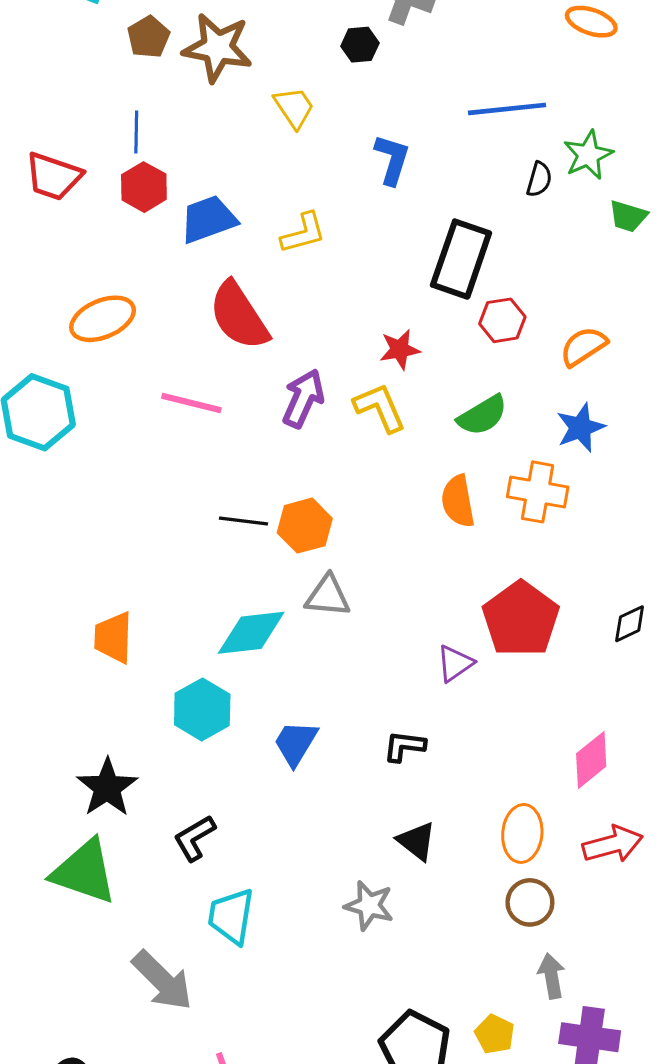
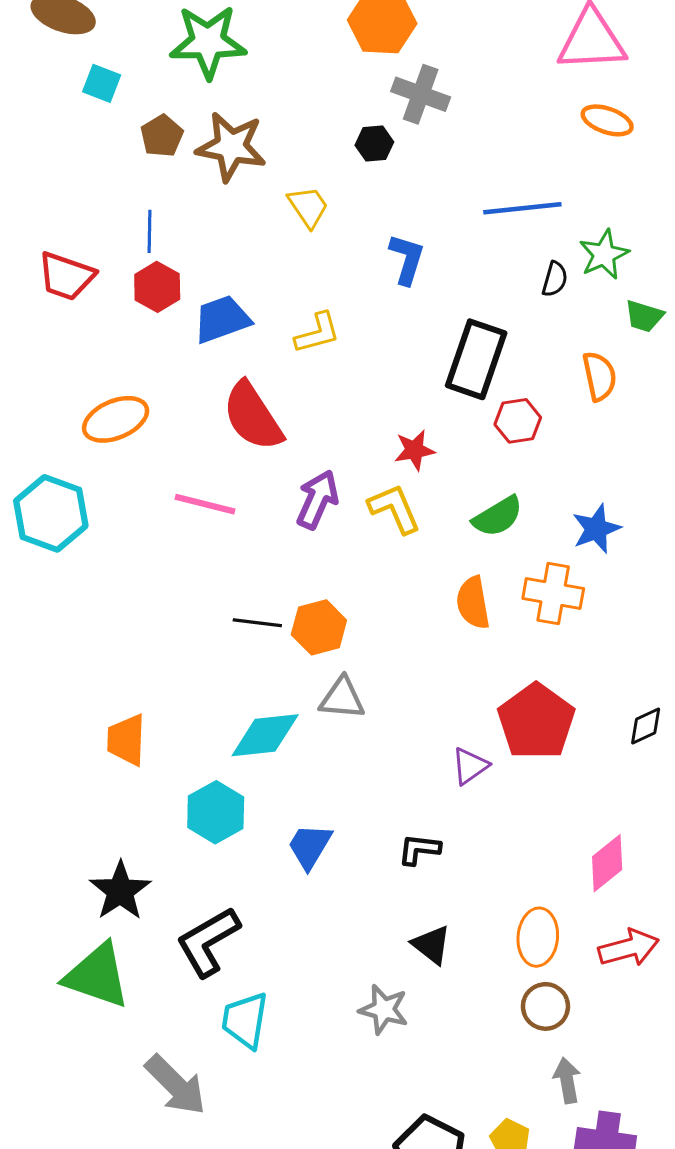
orange semicircle: (584, 346) -> (599, 376), moved, turned 111
black L-shape: (194, 838) -> (208, 942), size x1.5

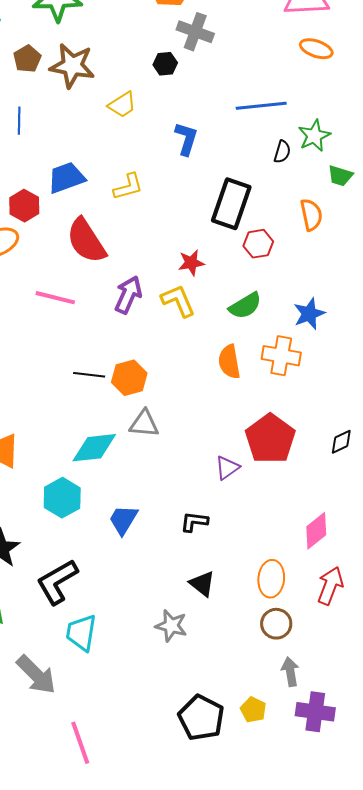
yellow trapezoid: (308, 207) -> (122, 105), turned 92
red hexagon: (157, 287) -> (24, 206), moved
red arrow: (629, 948) -> (330, 586), turned -54

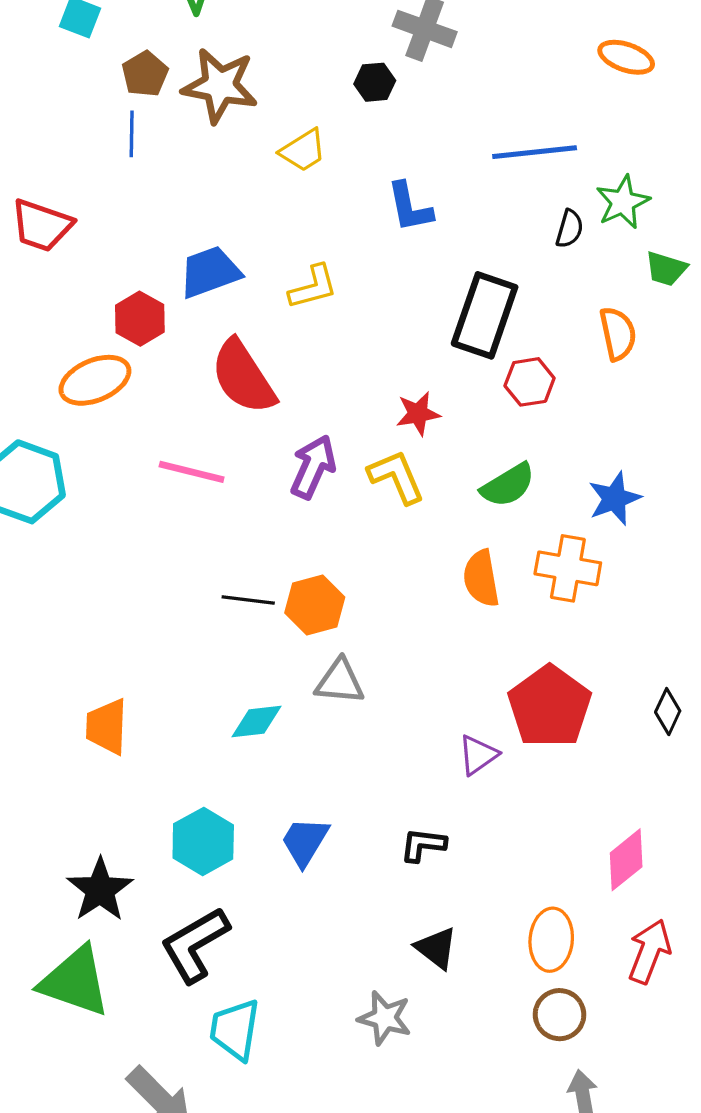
blue line: (19, 121) -> (132, 134), moved
blue L-shape: (186, 139) -> (410, 207), turned 152
black diamond: (341, 442) -> (668, 712), turned -40
cyan diamond: (94, 448) -> (256, 722), size x0.7
cyan hexagon: (62, 498) -> (203, 841), moved

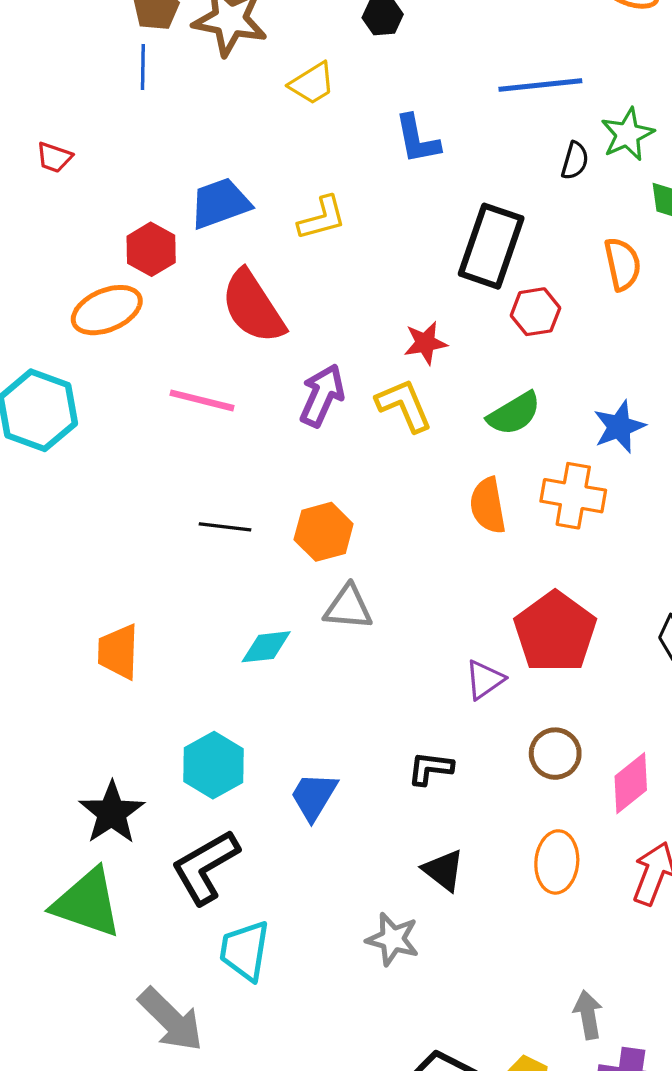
red trapezoid: (42, 225) -> (54, 157), size x0.6
black line: (248, 600) -> (225, 527), moved
blue trapezoid: (305, 841) -> (314, 796), moved
brown circle: (560, 1015) -> (555, 754), moved

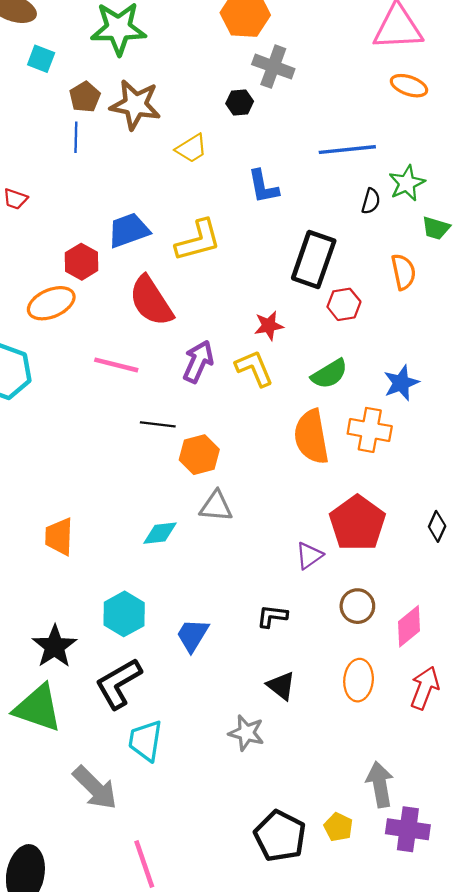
yellow L-shape: (322, 218) -> (198, 240), size x1.4
orange semicircle: (488, 506) -> (311, 437), size x1.4
black line: (225, 527) -> (158, 424), moved
gray arrow: (588, 1015) -> (380, 784), size x1.4

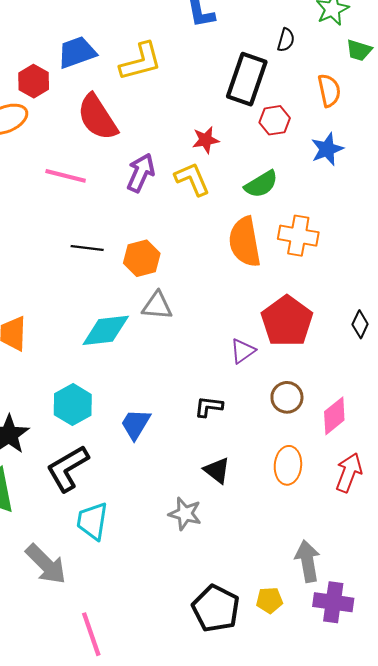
black semicircle: (371, 201) -> (286, 40), moved
blue star: (401, 383) -> (327, 149), moved
black line: (158, 424) -> (87, 248), moved
cyan diamond: (160, 533) -> (106, 330), size x1.5
yellow pentagon: (338, 827) -> (269, 600), turned -30

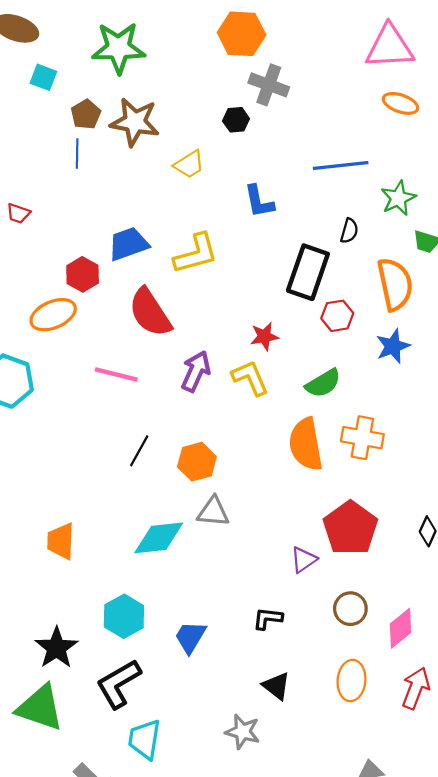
orange semicircle: (329, 90) -> (395, 284), size x1.5
black line: (87, 248) -> (139, 451), turned -68

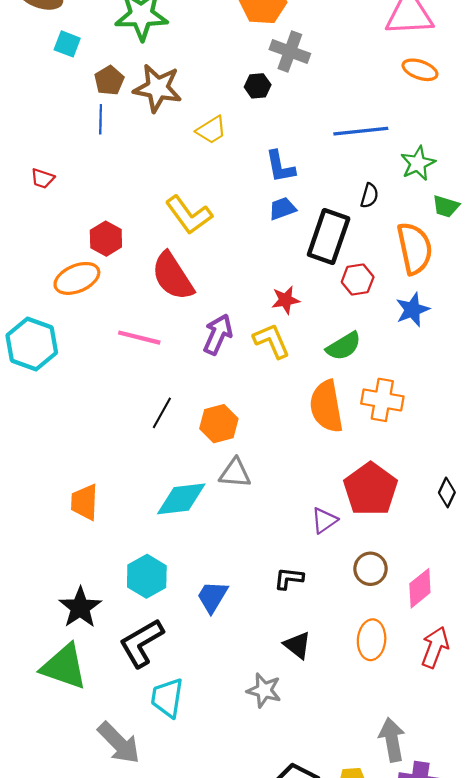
blue trapezoid: (128, 244) -> (282, 209), moved, size x0.7
yellow L-shape: (196, 254) -> (189, 215), moved, turned 69

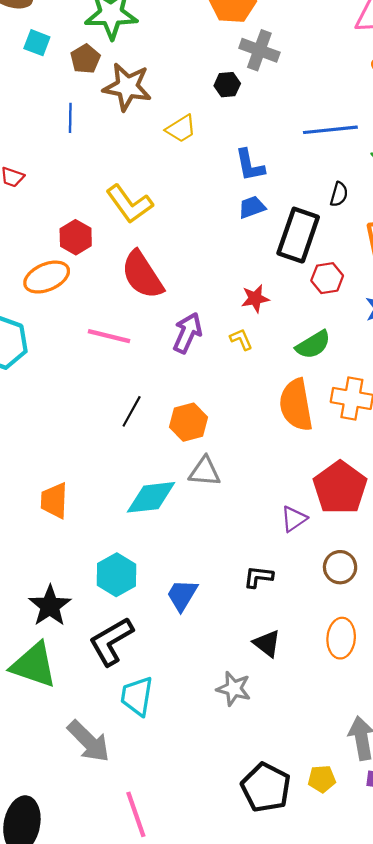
brown pentagon: (109, 81) -> (85, 59), moved
yellow L-shape: (189, 215) -> (129, 204), moved
yellow L-shape: (272, 341) -> (241, 339), size x0.6

